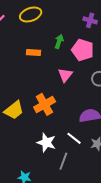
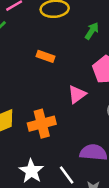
green arrow: (59, 41) -> (92, 31), moved

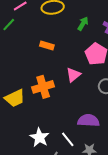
orange cross: (42, 124) -> (43, 87), moved

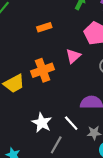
orange rectangle: (47, 45) -> (44, 27), turned -32

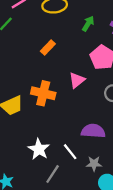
orange rectangle: (44, 27) -> (48, 47), turned -32
orange cross: (43, 70) -> (43, 93), turned 30

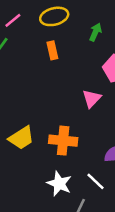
orange rectangle: (48, 47) -> (52, 50), moved, turned -48
orange cross: (43, 93) -> (63, 141), moved

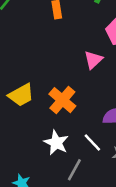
orange cross: (63, 141) -> (62, 100), turned 32

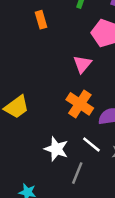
orange cross: (62, 100) -> (80, 104), moved

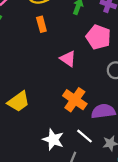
pink triangle: (82, 64) -> (68, 59), moved, turned -36

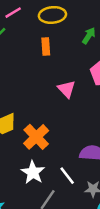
orange cross: (75, 100) -> (36, 137), moved

